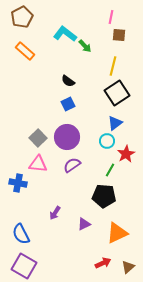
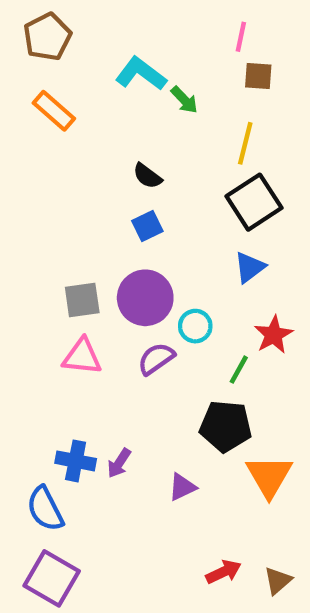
gray square: (38, 138) -> (82, 300), turned 36
cyan circle: (107, 141) -> (195, 326), moved
blue cross: (18, 183) -> (76, 461), moved
orange triangle: (117, 233) -> (269, 476), moved, turned -35

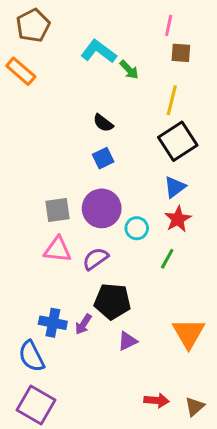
orange rectangle: (54, 111) -> (21, 71), moved
red star: (274, 335) -> (178, 219), moved
purple semicircle: (156, 359) -> (96, 259), moved
black pentagon: (226, 426) -> (112, 301), moved
red arrow: (224, 572) -> (157, 400), turned 30

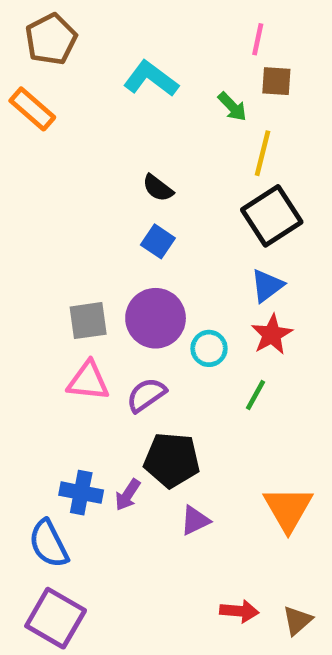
green arrow: (129, 70) -> (232, 107), moved
blue square: (103, 158) -> (158, 241), turned -30

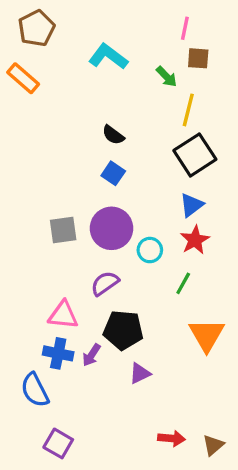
pink triangle: (88, 381) -> (63, 315), moved
orange triangle: (288, 509) -> (207, 335), moved
purple square: (56, 618) -> (58, 443), moved, size x0.7

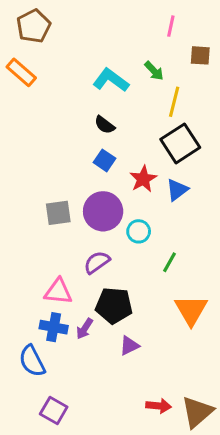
cyan L-shape: (108, 57) -> (111, 80), moved
brown square: (198, 58) -> (200, 55), moved
red star: (195, 240) -> (143, 179), moved
brown triangle: (213, 445) -> (197, 412), size x1.6

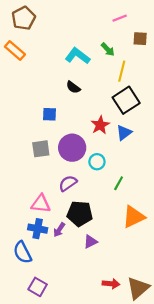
pink line: (171, 26) -> (120, 18), turned 56
blue square: (105, 160) -> (49, 114), moved, turned -32
orange triangle: (191, 310) -> (134, 217), turned 35

